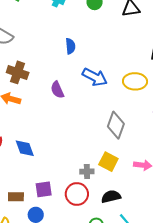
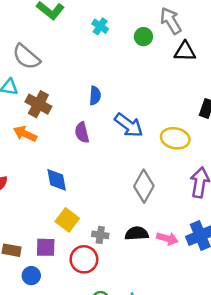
blue semicircle: (70, 46) -> (95, 96), moved
blue diamond: (25, 148) -> (57, 180), moved
yellow square: (108, 162) -> (67, 220), moved
black semicircle: (111, 197) -> (137, 233), moved

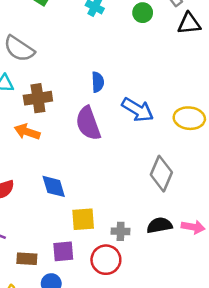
brown cross: (38, 104) -> (38, 98), turned -30
purple semicircle: (82, 132) -> (88, 123), size x1.5
blue diamond: (57, 180) -> (54, 186), moved
yellow square: (67, 220) -> (83, 219), turned -35

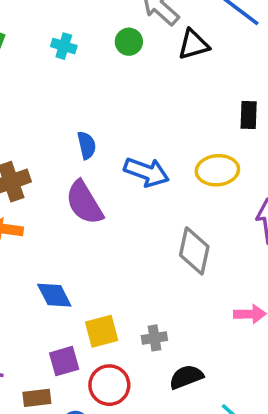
black semicircle: (159, 225) -> (186, 377), moved
purple square: (63, 251) -> (64, 361), moved
red circle: (106, 260) -> (109, 385), moved

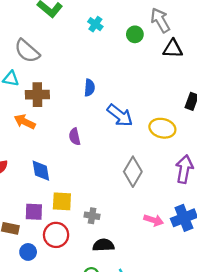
purple semicircle: (84, 203) -> (75, 137), moved, size x0.6

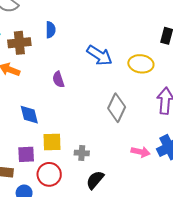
blue semicircle: (89, 88) -> (50, 30), moved
black semicircle: (103, 245) -> (95, 180), turned -42

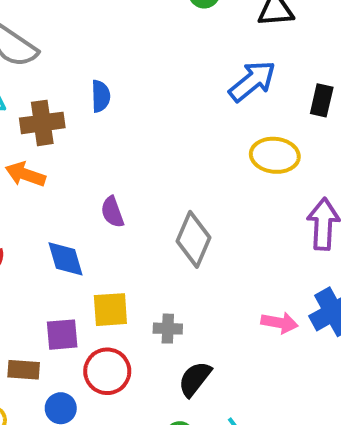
blue arrow: (99, 55) -> (252, 81), moved, turned -70
purple semicircle: (58, 79) -> (112, 212), moved
gray diamond: (117, 108) -> (193, 239), moved

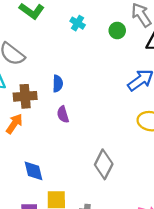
orange arrow: (25, 174) -> (14, 124), turned 102
purple semicircle: (112, 212) -> (63, 114), moved

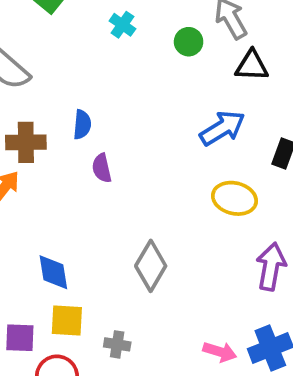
purple semicircle: (63, 114) -> (102, 168), moved
blue diamond: (34, 171) -> (53, 272), moved

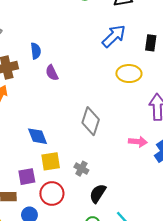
gray cross: (117, 344) -> (81, 169), turned 32
pink arrow: (220, 352) -> (138, 142), moved

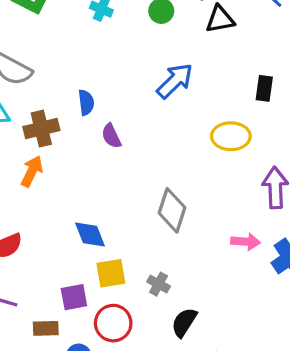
blue arrow: (114, 36) -> (175, 81), moved

